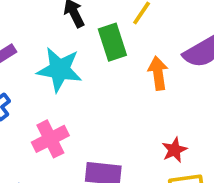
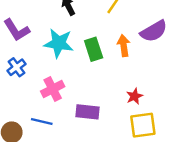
green rectangle: (112, 42) -> (94, 49), moved

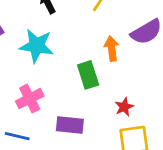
green rectangle: (94, 49) -> (88, 75), moved

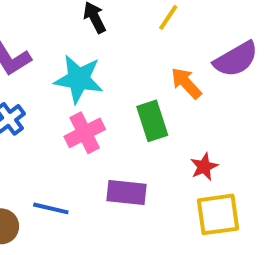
orange arrow: (112, 49) -> (186, 83), turned -35
pink cross: (30, 99) -> (85, 133), moved

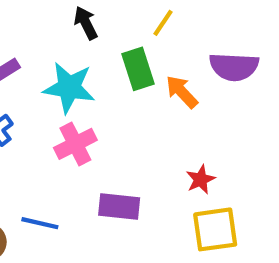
purple semicircle: (236, 59) -> (234, 67), turned 33
green rectangle: (152, 121) -> (138, 69), moved

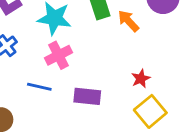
blue line: (40, 223) -> (39, 87), moved
yellow square: (215, 229) -> (150, 111), turned -32

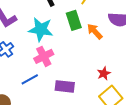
blue line: (39, 87) -> (30, 79), turned -42

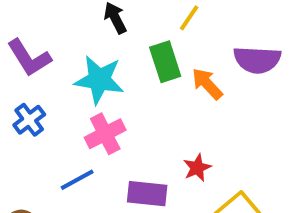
red star: (104, 73) -> (197, 168), moved

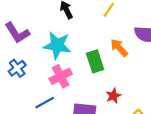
green rectangle: (165, 62) -> (95, 61), moved

